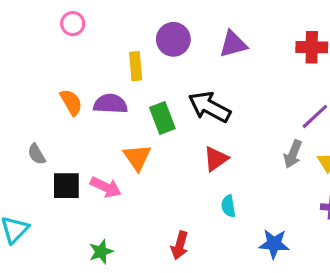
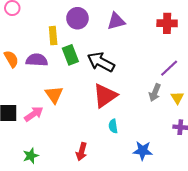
green rectangle: (162, 118) -> (70, 55), moved
red triangle: (216, 159) -> (105, 96), size x1.5
pink arrow: (106, 187) -> (34, 114), turned -60

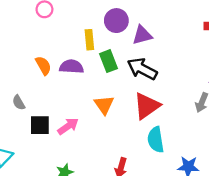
purple triangle: (116, 21) -> (142, 35), moved
orange triangle: (54, 95) -> (104, 105), moved
cyan semicircle: (113, 126) -> (156, 140), size x1.6

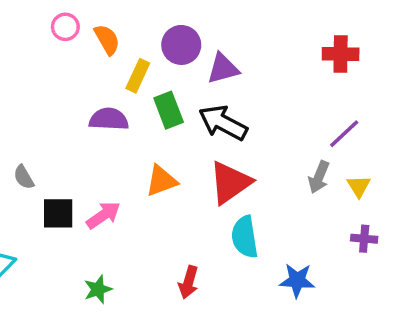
yellow rectangle: (89, 40) -> (138, 76), turned 30
orange semicircle: (43, 66) -> (107, 40), moved
orange triangle: (104, 105) -> (161, 181), turned 45

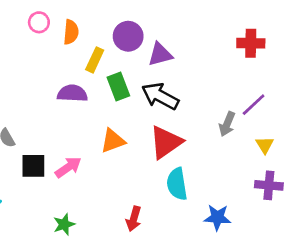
orange semicircle: (107, 40) -> (71, 32), turned 35
gray arrow: (319, 177) -> (227, 124), moved
purple cross: (364, 239) -> (269, 185), size x1.4

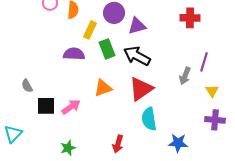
red cross: (251, 43) -> (190, 18), moved
purple line: (254, 105) -> (204, 62), turned -30

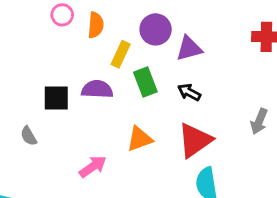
black arrow: (137, 56) -> (189, 92), size x0.6
black square: (46, 106) -> (56, 98), moved

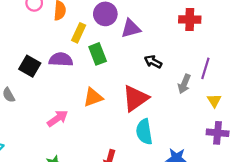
black arrow: (189, 92) -> (153, 62), moved
black square: (56, 98) -> (30, 66), turned 30

